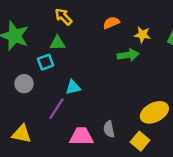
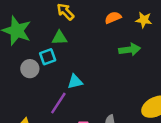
yellow star: (142, 35) -> (144, 20), moved
gray circle: (24, 84) -> (30, 69), moved

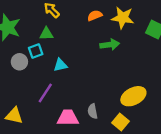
yellow star: (144, 20) -> (123, 18), size x1.5
cyan triangle: (75, 82) -> (60, 65), moved

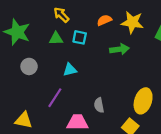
cyan square: (36, 51) -> (80, 37), moved, turned 32
yellow ellipse: (133, 96) -> (143, 101), turned -45
gray semicircle: (93, 111) -> (99, 105), moved

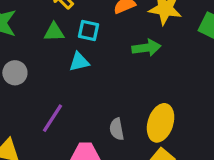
cyan triangle: (70, 70) -> (79, 62), moved
yellow ellipse: (143, 101) -> (161, 123), moved

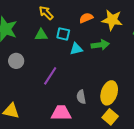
cyan triangle: (79, 62) -> (76, 49), moved
purple line: (53, 118) -> (50, 76), moved

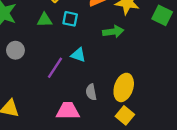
cyan triangle: (76, 49) -> (78, 55), moved, turned 32

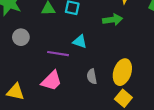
purple line: (55, 68) -> (58, 54), turned 66
pink trapezoid: (68, 111) -> (51, 81), moved, turned 135

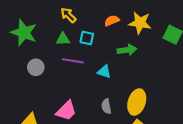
cyan triangle: (80, 42) -> (104, 72), moved
purple line: (58, 54) -> (73, 61), moved

